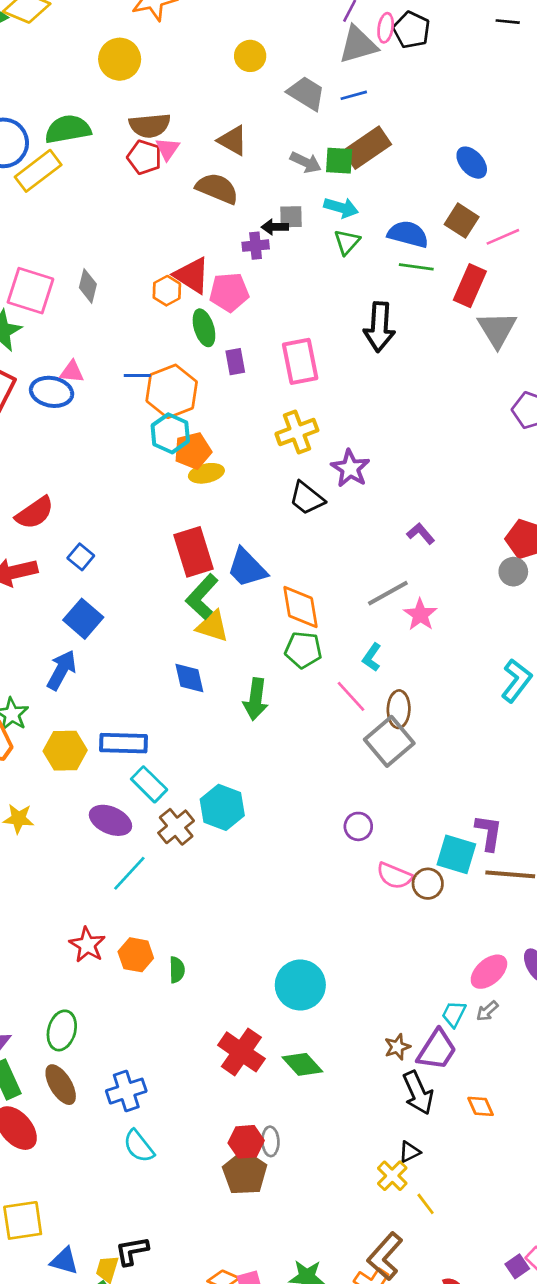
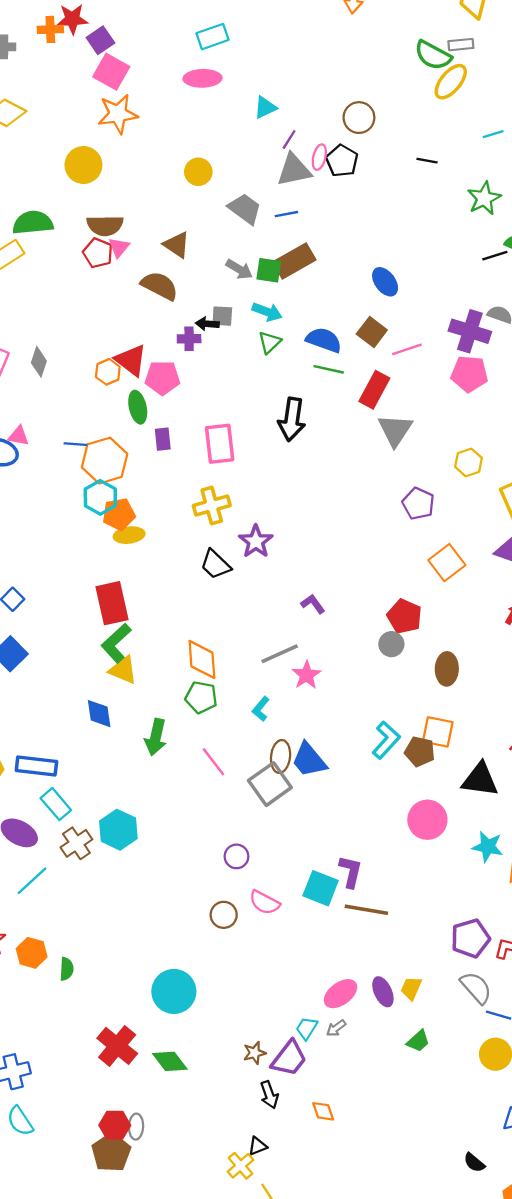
blue trapezoid: (247, 568) -> (309, 760), moved
pink line: (351, 696) -> (213, 762), moved
brown circle: (428, 884) -> (224, 915), moved
black arrow: (418, 1093) -> (269, 1095), size x0.7

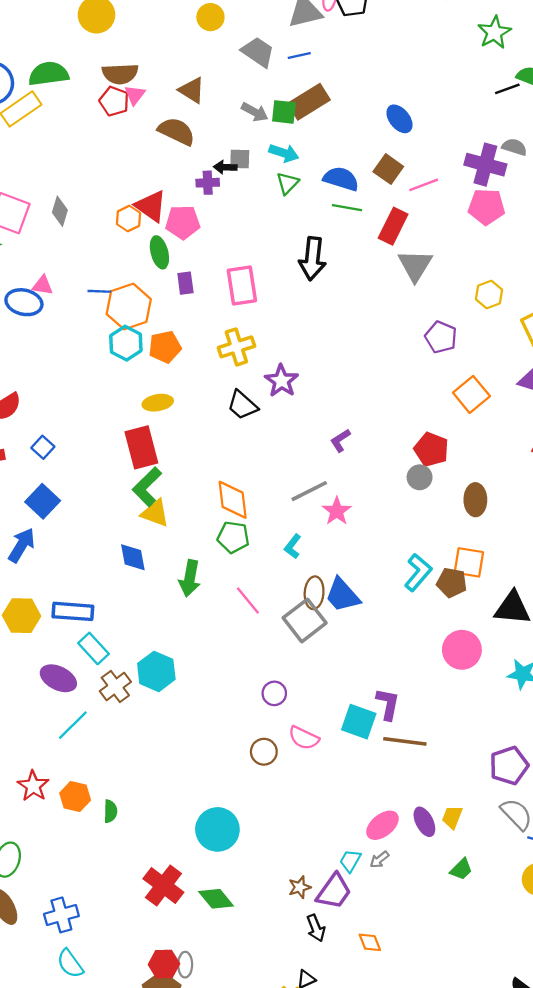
orange pentagon: (119, 514) -> (165, 347), moved
yellow ellipse: (129, 535) -> (158, 403), moved
purple L-shape: (313, 604) -> (340, 440), turned -85

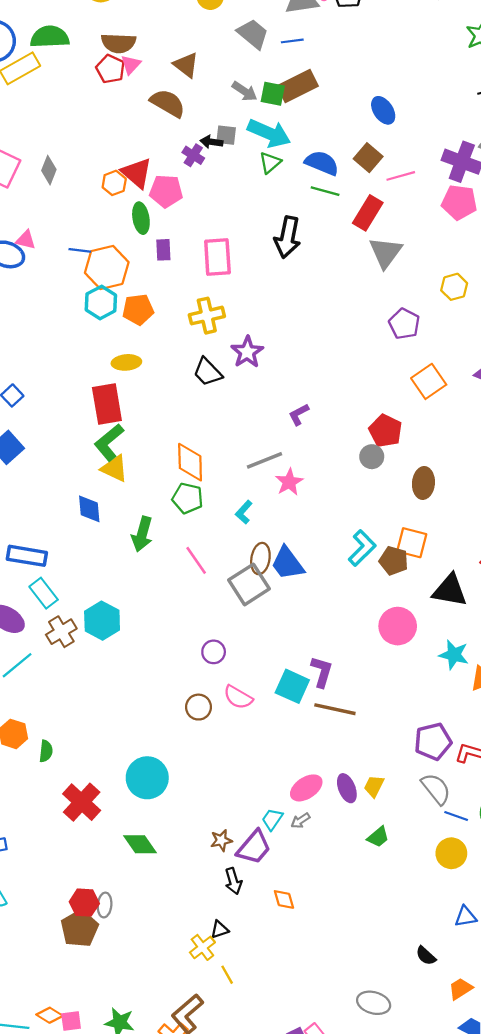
cyan arrow: (284, 153) -> (269, 133), size x1.5
purple cross: (208, 183) -> (193, 155), turned 30
red cross: (163, 885) -> (82, 802), moved

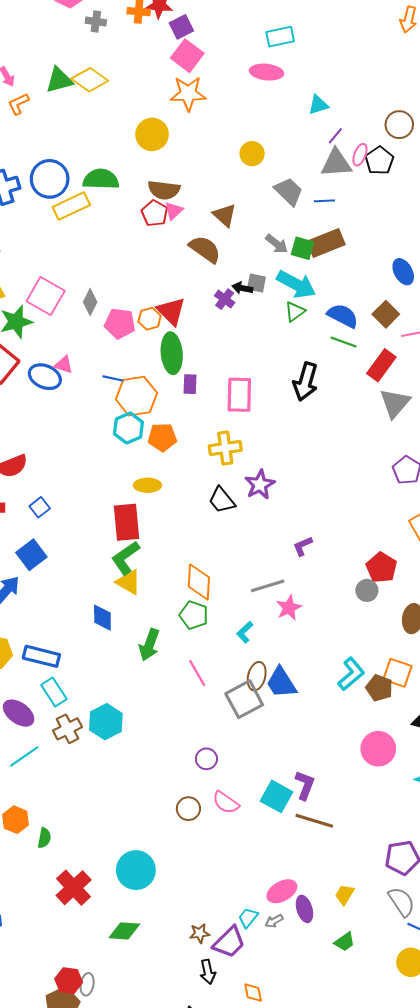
pink pentagon: (166, 191) -> (120, 323), moved
green ellipse: (141, 218) -> (172, 353), size x1.4
purple ellipse: (347, 788) -> (304, 909), moved
green diamond: (140, 844) -> (124, 931), turned -56

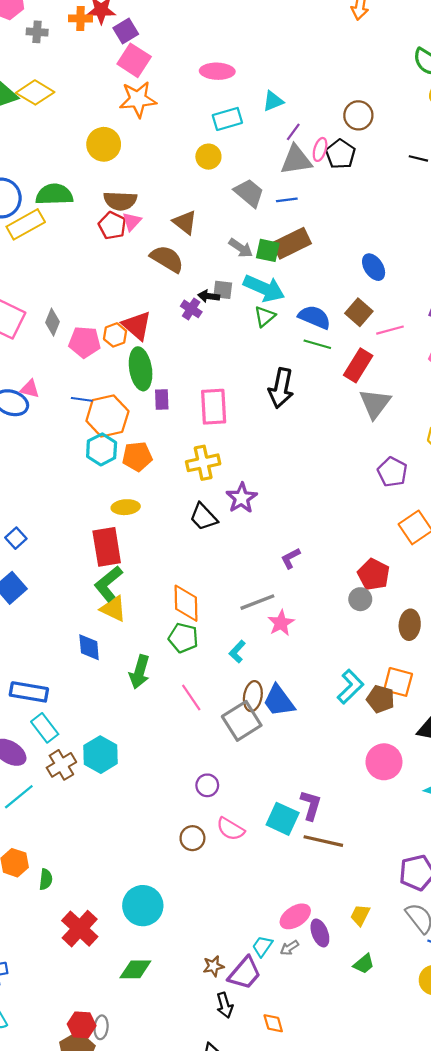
cyan rectangle: (280, 37) -> (227, 119), moved

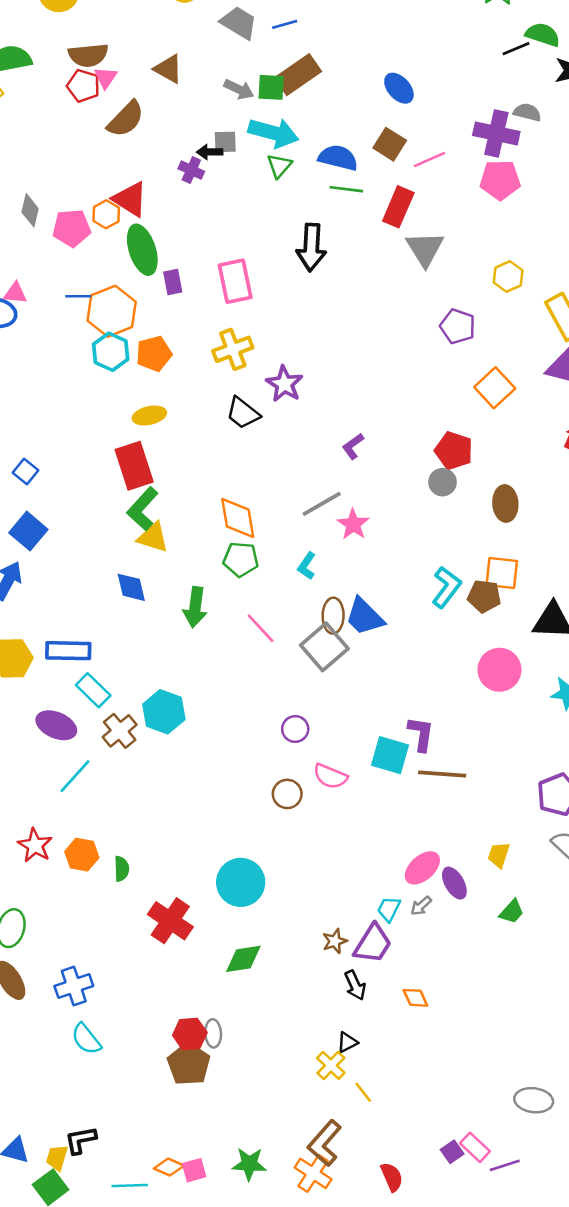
brown semicircle: (167, 259) -> (126, 119), moved, turned 112

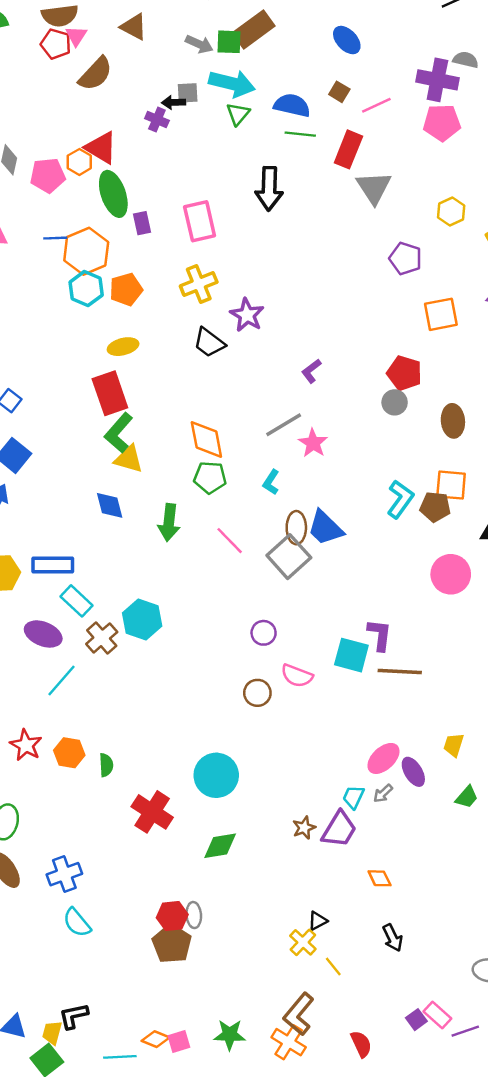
brown square: (390, 144) -> (339, 92), size x0.7
orange square: (495, 388) -> (441, 314), turned 33
black arrow: (355, 985) -> (393, 938), moved

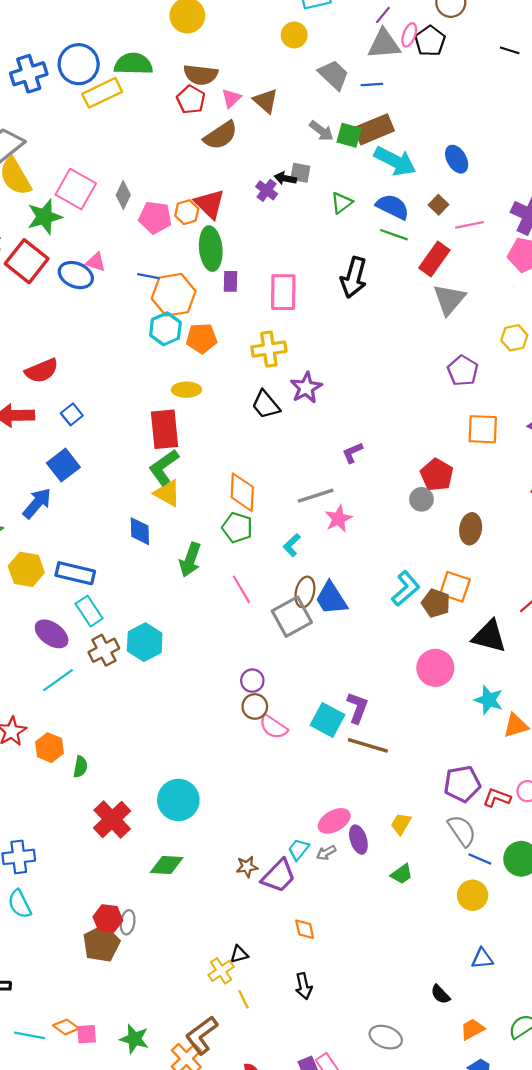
pink triangle: (76, 36) -> (231, 98), moved
cyan arrow: (232, 84) -> (395, 161), moved
brown circle: (257, 693) -> (255, 706), moved

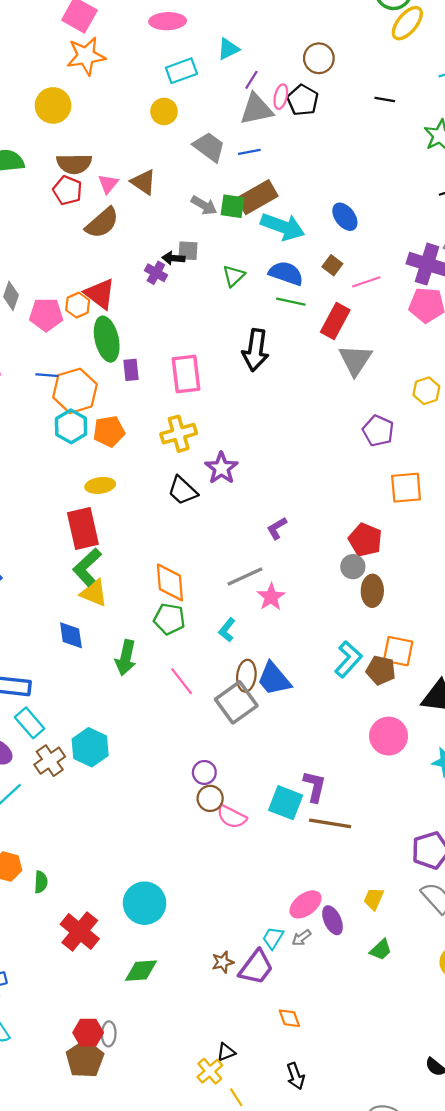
brown ellipse: (471, 529) -> (372, 591), moved

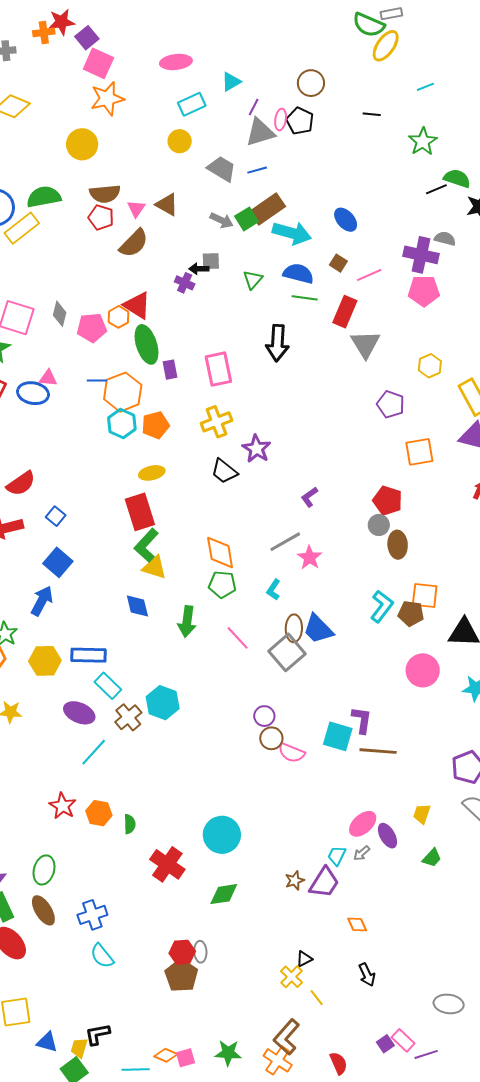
green square: (233, 206) -> (247, 219), turned -35

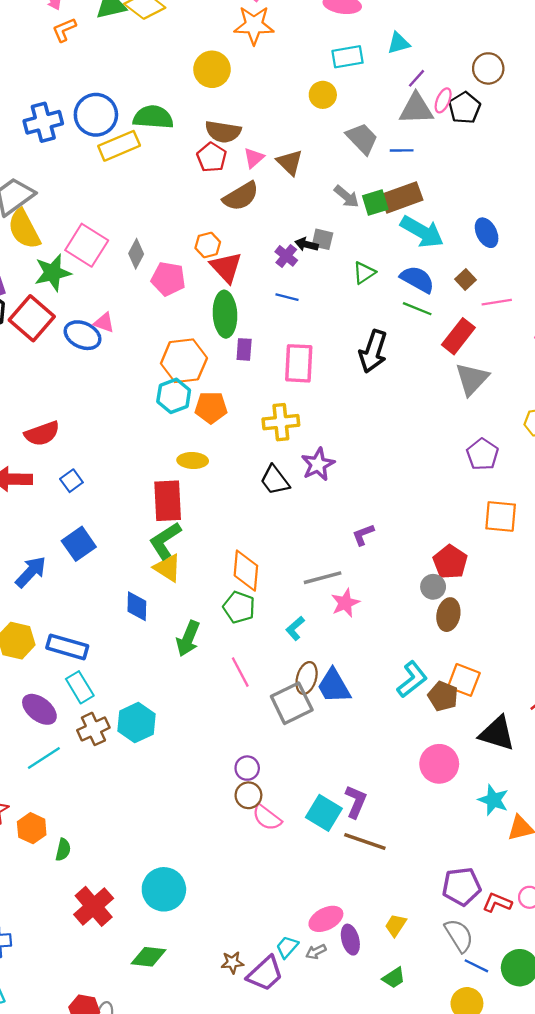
orange hexagon: (119, 317) -> (208, 245), moved
blue line: (97, 380) -> (287, 297), moved
blue square: (58, 562) -> (79, 544), moved

